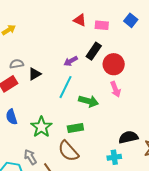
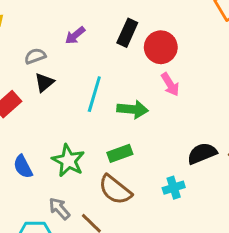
purple arrow: (71, 61) -> (75, 35), moved
gray semicircle: (17, 64) -> (35, 56), moved
blue semicircle: (11, 117) -> (23, 167), moved
cyan cross: (114, 157) -> (174, 188), moved

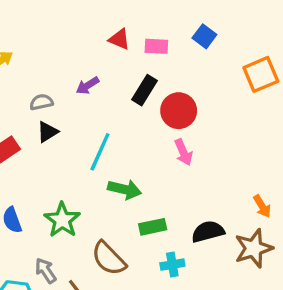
green arrow: (133, 109) -> (125, 189), moved
green rectangle: (120, 153) -> (153, 227), moved

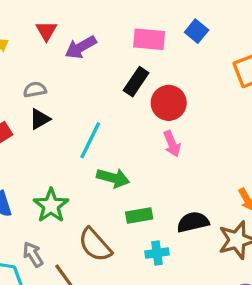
red triangle: (119, 39) -> (46, 31), moved, turned 35
pink rectangle: (156, 46) -> (149, 39), size x1.4
purple arrow: (88, 85) -> (81, 47), moved, size x1.4

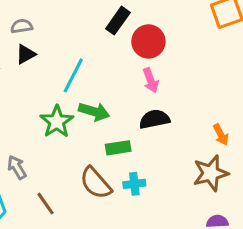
green star: (51, 206) -> (57, 122), moved
black semicircle: (193, 222) -> (154, 119), moved
brown semicircle: (95, 245) -> (96, 183), moved
gray arrow: (33, 254) -> (17, 167), moved

